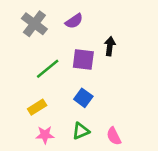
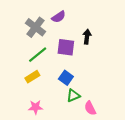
gray cross: (34, 24) -> (35, 27), moved
yellow rectangle: (37, 107) -> (32, 77), moved
green triangle: (81, 131) -> (73, 96), moved

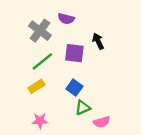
purple semicircle: (59, 17) -> (66, 19), turned 48
black arrow: (87, 37) -> (98, 41), turned -32
pink semicircle: (90, 108) -> (102, 122), turned -80

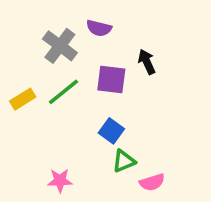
yellow rectangle: (36, 86) -> (23, 99), moved

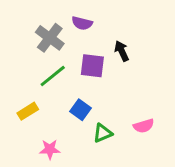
yellow rectangle: (23, 99) -> (28, 111), moved
blue square: (111, 131) -> (81, 110), moved
pink semicircle: (152, 182) -> (144, 126), moved

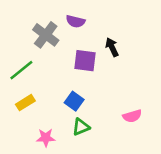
green line: (53, 76) -> (21, 70), moved
green triangle: (103, 133) -> (81, 127), moved

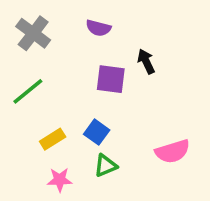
gray cross: (46, 35) -> (33, 33), moved
yellow rectangle: (25, 103) -> (53, 139), moved
pink semicircle: (132, 116) -> (173, 151), size x1.4

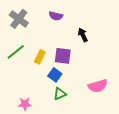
purple square: (111, 79) -> (63, 56), moved
yellow rectangle: (53, 139) -> (40, 57), moved, turned -32
pink star: (60, 180) -> (25, 104), moved

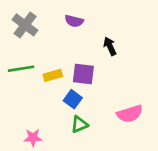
green line: (16, 52) -> (21, 69), turned 30
yellow rectangle: (40, 57) -> (53, 75), turned 48

